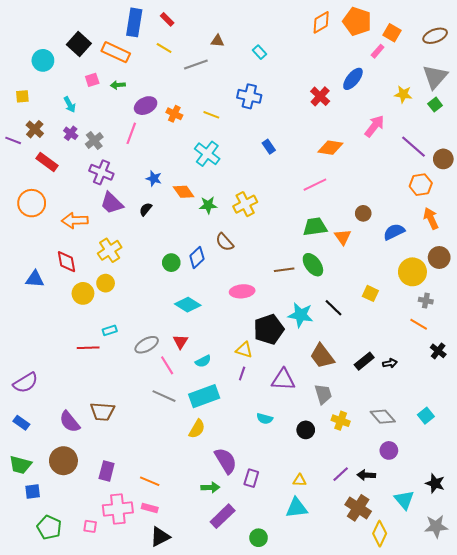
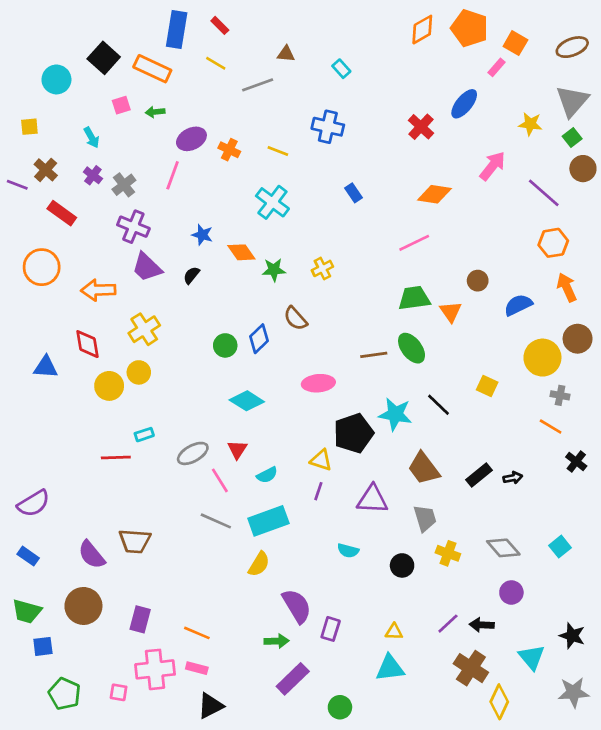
brown circle: (443, 159) -> (583, 169), moved
yellow cross: (245, 204) -> (322, 268), size x0.7

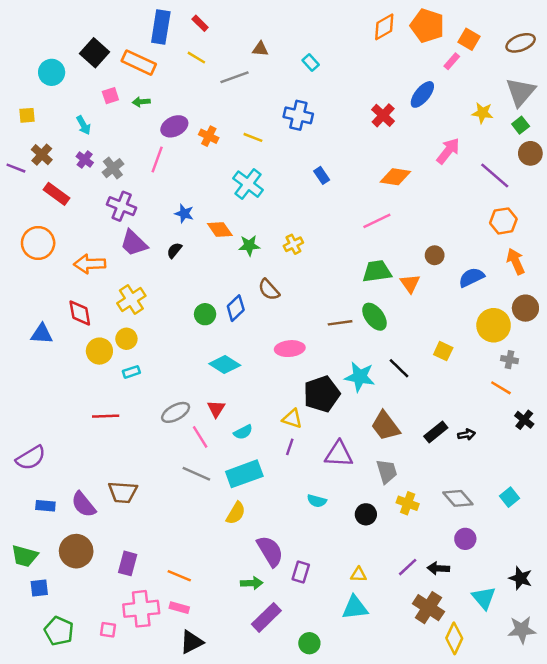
cyan rectangle: (144, 435) -> (131, 372), moved
blue rectangle: (28, 556) -> (45, 506), moved, turned -30

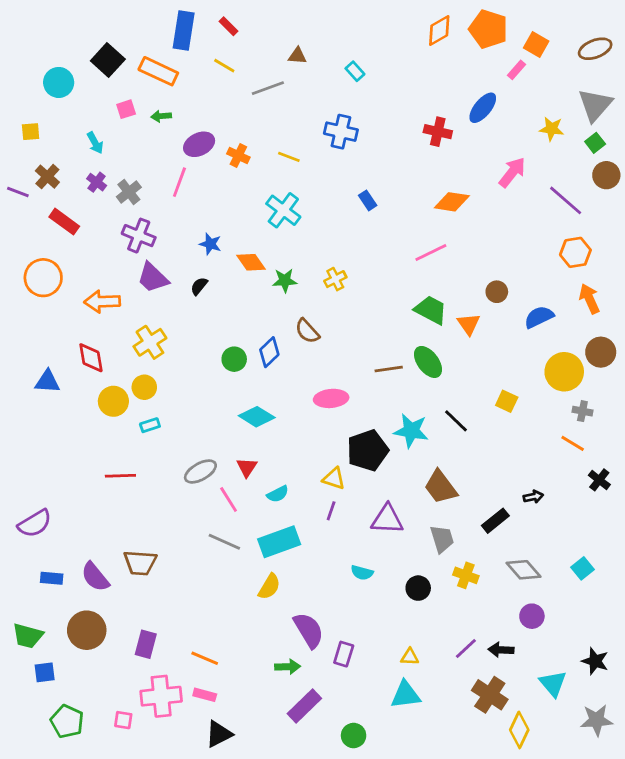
red cross: (383, 115) -> (438, 132), turned -30
green trapezoid: (377, 271) -> (431, 310), turned 36
black rectangle: (436, 432) -> (495, 521), moved

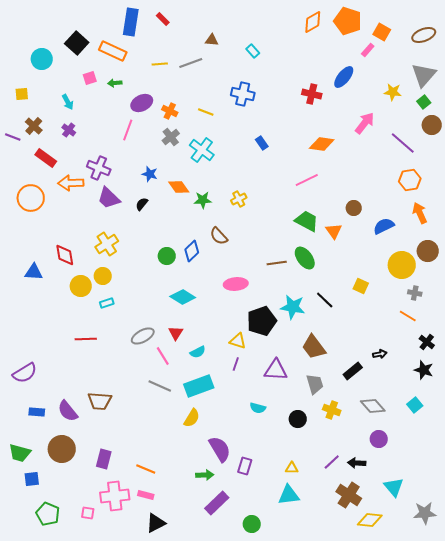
yellow line: (224, 66) -> (160, 64), moved, turned -35
gray cross: (129, 192) -> (171, 137), moved
orange arrow: (102, 302) -> (71, 183), moved
black star: (595, 661) -> (424, 370), moved
yellow diamond: (519, 730) -> (370, 520), turned 70

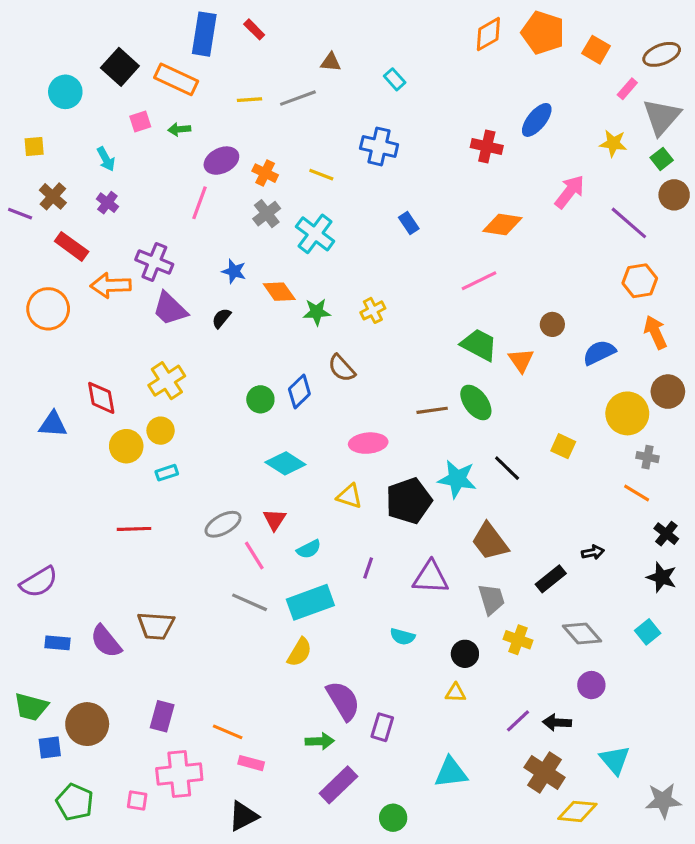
pink rectangle: (368, 50) -> (627, 89), moved
yellow triangle: (238, 341) -> (349, 496), moved
brown circle: (62, 449) -> (87, 724), moved
yellow triangle: (292, 468) -> (456, 693), moved
pink rectangle: (146, 495) -> (251, 763), moved

